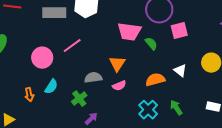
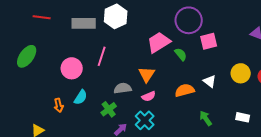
pink trapezoid: (129, 32) -> (159, 42), turned 140
pink line: (72, 46) -> (102, 56), turned -36
cyan cross: (148, 110) -> (145, 120), moved

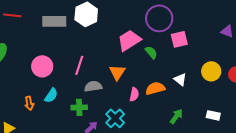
pink line: (102, 56) -> (79, 65), moved
pink semicircle: (149, 96) -> (134, 94), moved, turned -56
green cross: (109, 109) -> (79, 107), turned 35
green arrow: (206, 118) -> (176, 116), turned 70

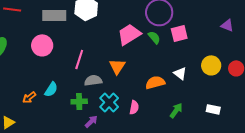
green semicircle: (151, 52) -> (154, 37), moved
pink circle: (42, 66) -> (42, 45), moved
pink semicircle: (134, 94) -> (134, 107), moved
orange arrow: (29, 103) -> (29, 97), turned 64
cyan cross: (115, 118) -> (109, 102), moved

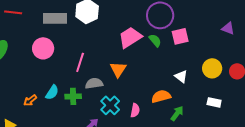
orange semicircle: (155, 82) -> (161, 96), moved
green cross: (79, 101) -> (73, 96), moved
white rectangle: (213, 109) -> (214, 102), moved

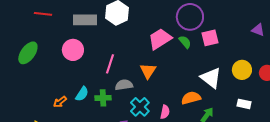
white triangle: (181, 76) -> (211, 78), size x1.6

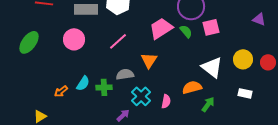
pink line: (110, 64) -> (118, 41), moved, turned 30

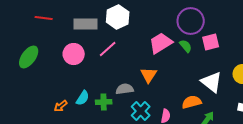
pink line: (118, 41) -> (108, 49), moved

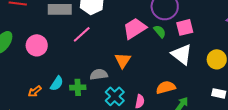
pink circle: (74, 54) -> (37, 45), moved
white triangle: (212, 82) -> (182, 54), moved

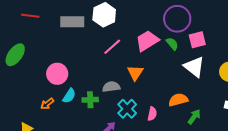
pink line: (82, 34) -> (112, 47), moved
pink circle: (37, 45) -> (57, 74), moved

